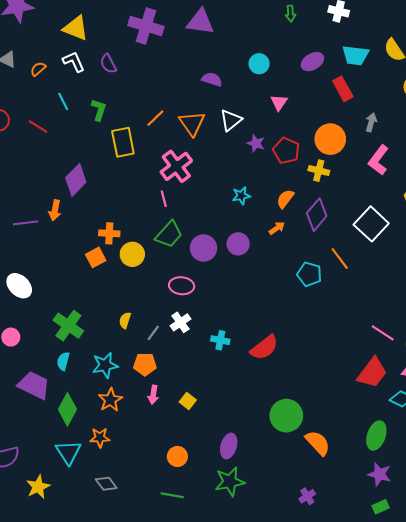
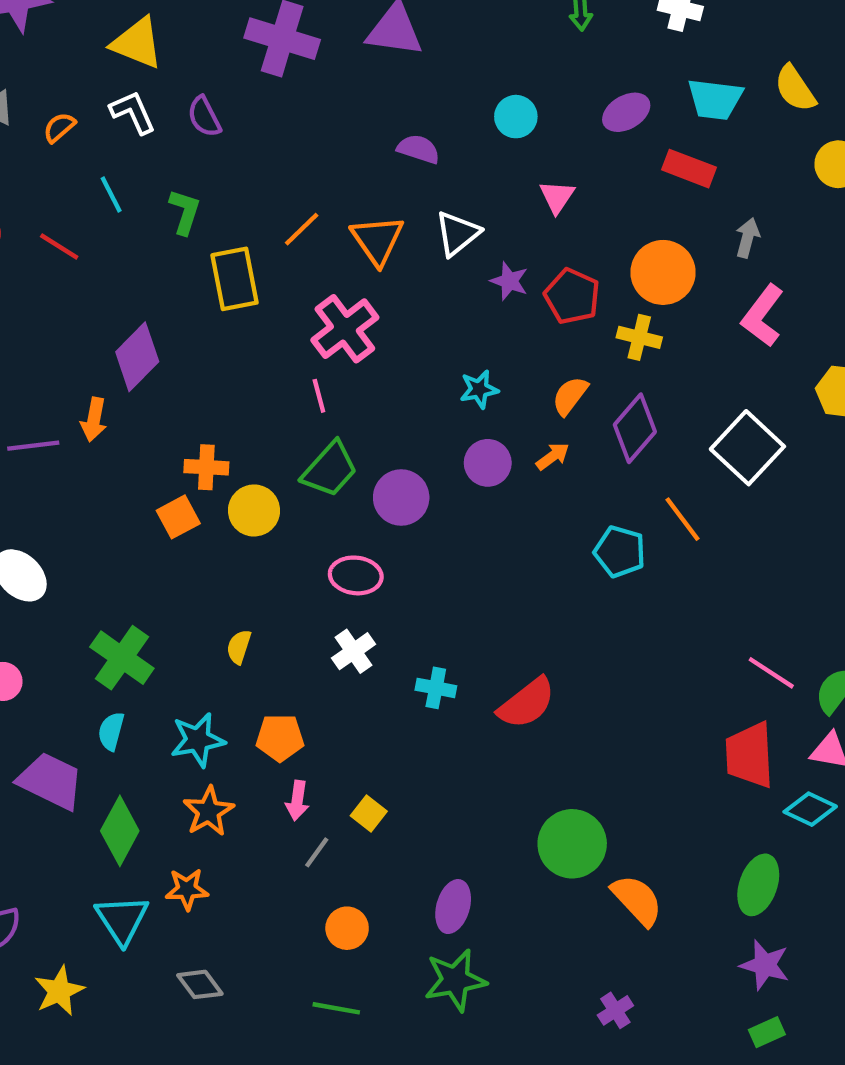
red rectangle: (343, 89) -> (689, 169), turned -40
purple circle: (238, 244) -> (488, 463), moved
gray line: (153, 333) -> (317, 852), moved
red trapezoid: (372, 373) -> (750, 755), turned 140

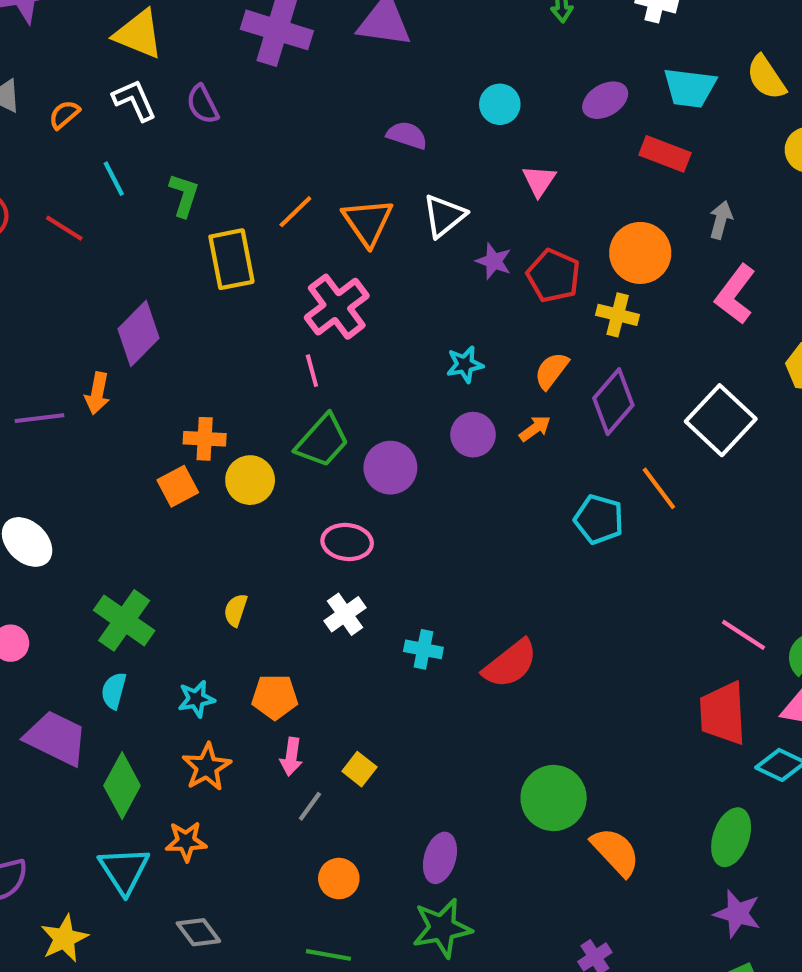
cyan star: (198, 740) -> (196, 699), size x0.7

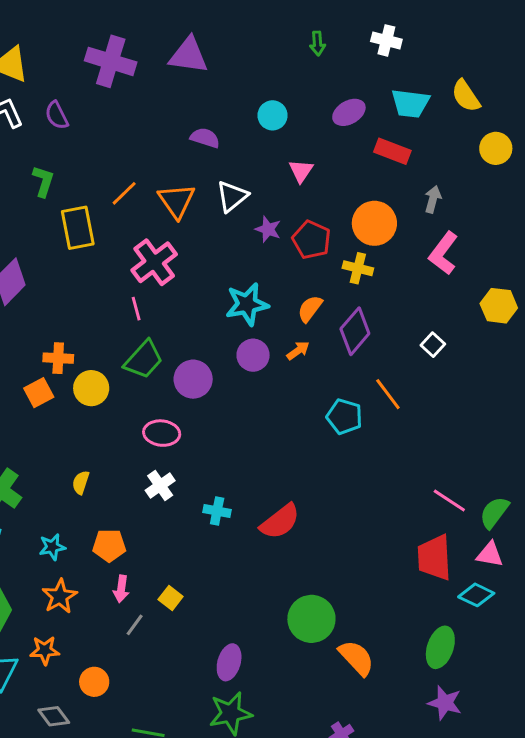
cyan star: (465, 364) -> (247, 304), size x1.6
white square: (721, 420) -> (433, 345), size x0.5
orange circle: (339, 879) -> (94, 682), moved

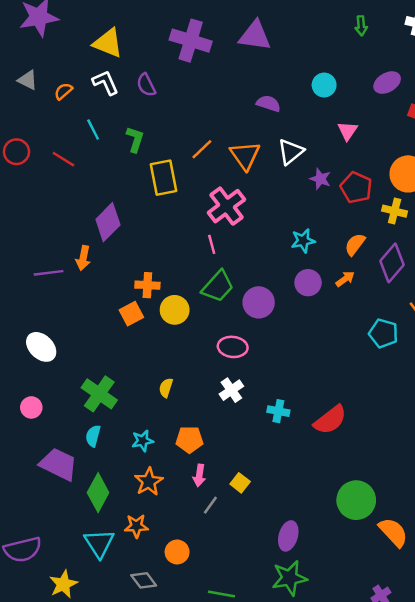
cyan star: (247, 304) -> (303, 241), size x0.7

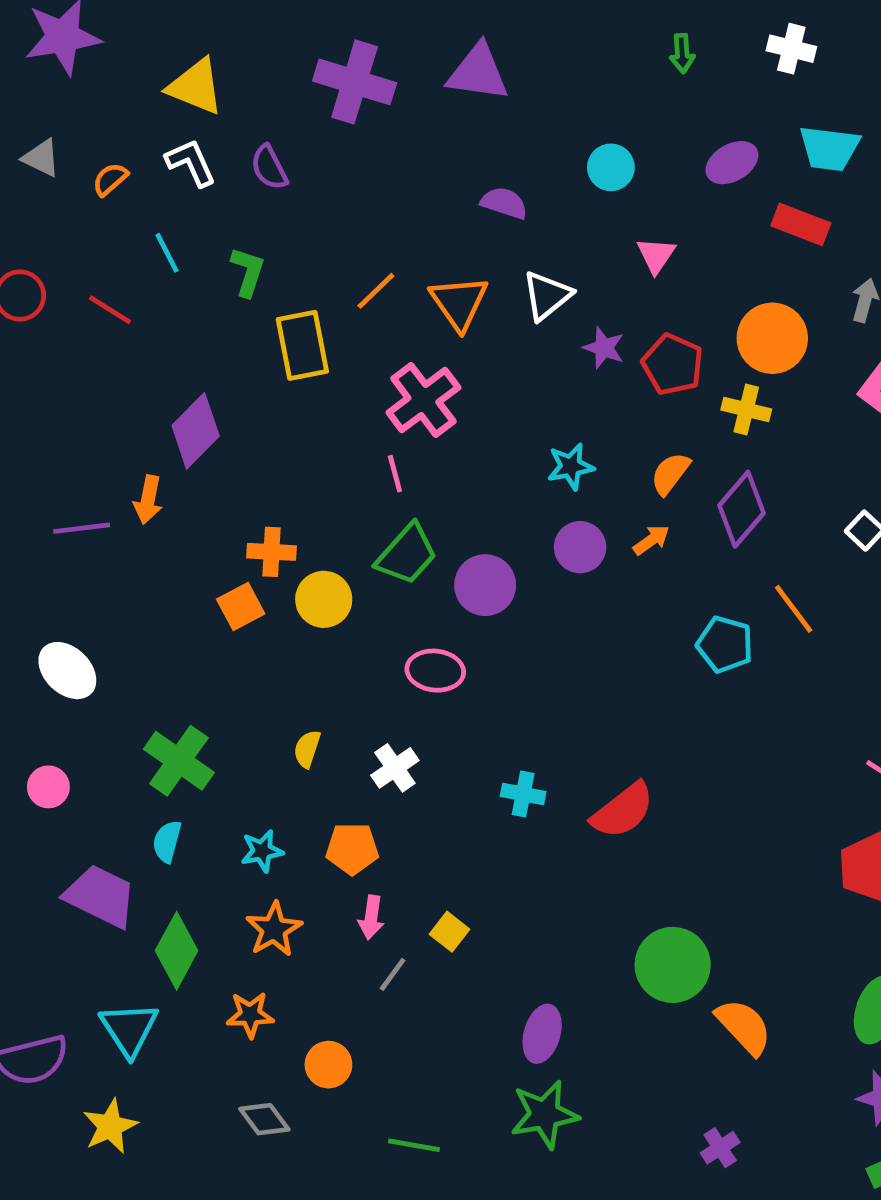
white cross: (231, 390) -> (395, 768), moved
cyan triangle: (99, 543) -> (129, 1029), moved

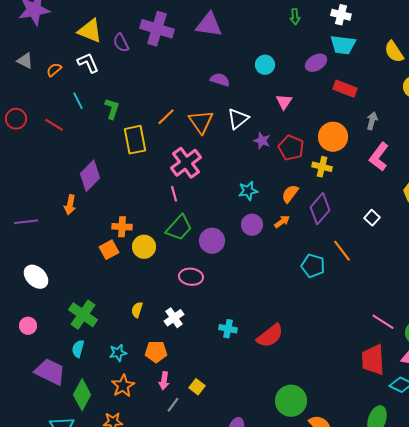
cyan trapezoid: (829, 148) -> (343, 45), moved
purple semicircle: (269, 167) -> (121, 43), moved
purple line: (82, 528) -> (26, 222), moved

